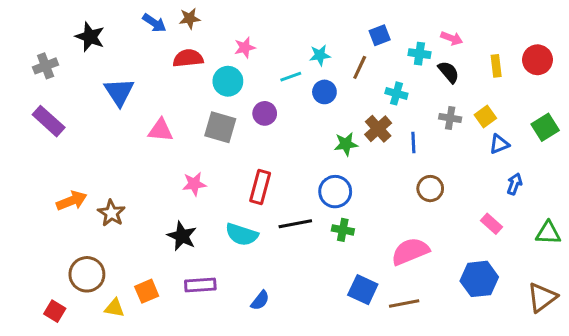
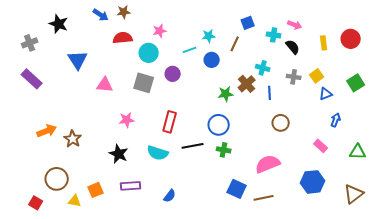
cyan cross: (396, 93) -> (263, 68), moved

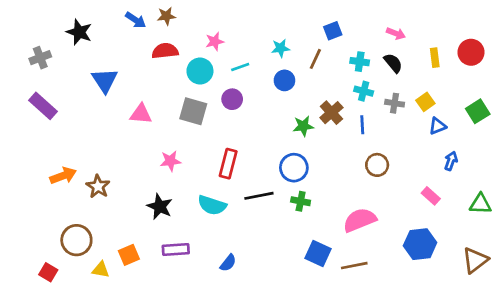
cyan cross: (274, 35) -> (360, 62), moved
cyan line: (190, 50) -> (240, 67), moved
cyan cross: (263, 68) -> (364, 91), moved

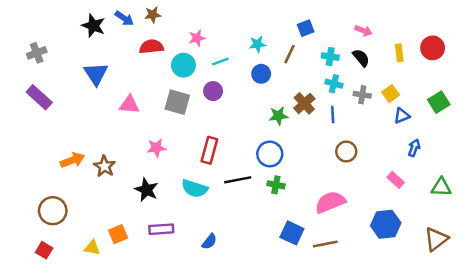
black star: (79, 32) -> (93, 26), moved
orange arrow: (63, 176) -> (72, 160), moved
brown star: (98, 186) -> (105, 166), moved
brown circle: (76, 240) -> (53, 211), moved

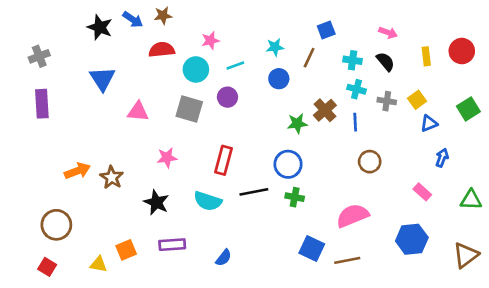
purple rectangle: (39, 97) -> (42, 104), turned 45

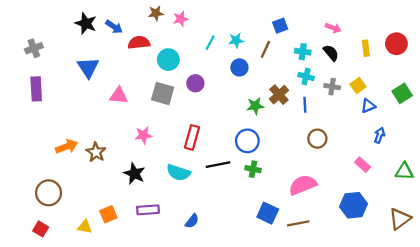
brown star: (163, 15) -> (156, 13), moved
blue arrow: (133, 19) -> (114, 27), moved
pink star: (210, 41) -> (181, 19), moved
cyan line: (235, 66) -> (210, 43), moved, turned -42

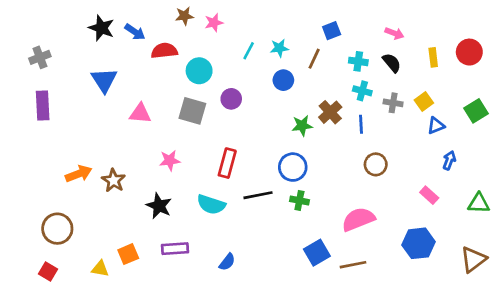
blue square: (268, 213) -> (317, 253), turned 35

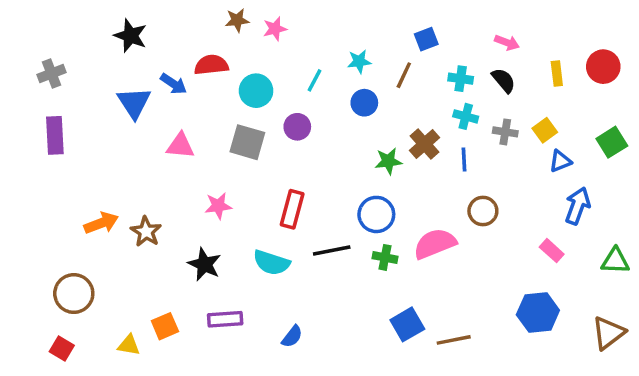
blue arrow: (135, 32) -> (174, 84), moved
cyan line: (249, 51) -> (314, 80), moved
blue arrow: (449, 160) -> (577, 206), size x1.5
pink semicircle: (358, 219) -> (435, 244), moved

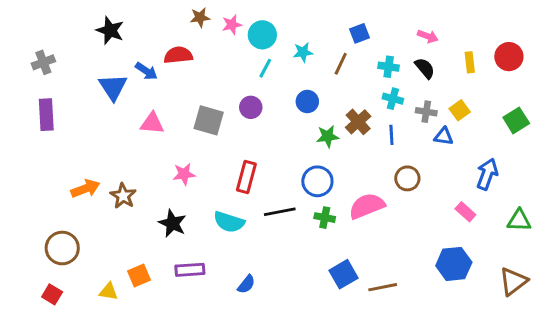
cyan circle: (256, 91) -> (262, 35), moved
blue circle: (364, 103) -> (307, 102), moved
blue triangle: (560, 161) -> (444, 136), moved, turned 30

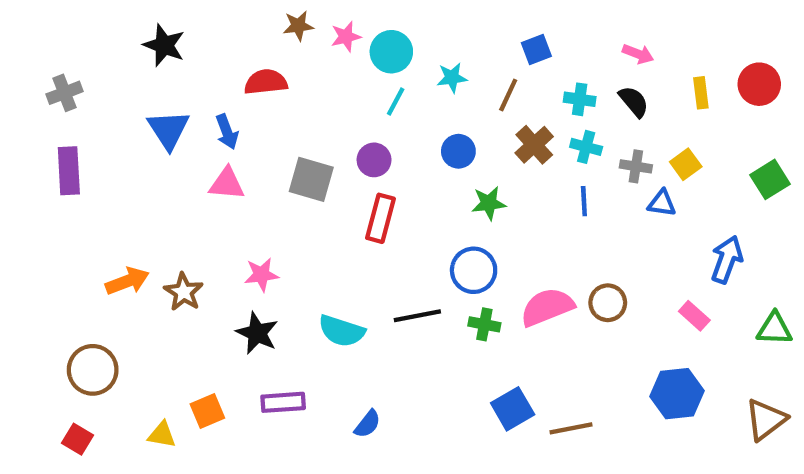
blue arrow: (146, 71) -> (227, 132), moved, turned 35
brown cross: (358, 122) -> (534, 145), moved
pink star: (184, 174) -> (261, 275), moved
red rectangle: (246, 177) -> (381, 218), moved
brown circle: (407, 178) -> (608, 303), moved

